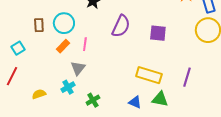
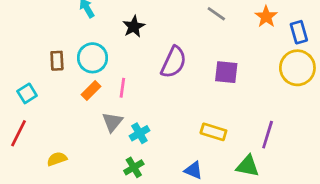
yellow rectangle: (149, 75) -> (213, 132), size x0.7
cyan cross: (68, 87) -> (139, 133), moved
green triangle: (160, 99) -> (248, 166), moved

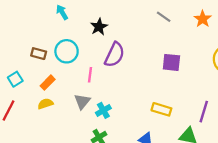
brown rectangle: (57, 61) -> (39, 54), turned -72
purple semicircle: (174, 62) -> (115, 55), moved
orange rectangle: (91, 91) -> (48, 83), moved
yellow semicircle: (57, 159) -> (45, 104), moved

